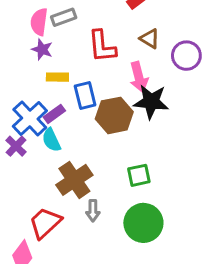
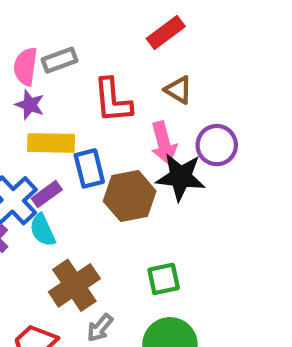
purple circle: (186, 56) -> (217, 145), moved
yellow rectangle: (57, 77) -> (51, 143), size x1.5
gray arrow: (93, 211) -> (100, 328), turned 40

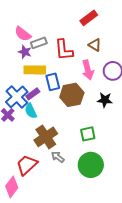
gray rectangle: (60, 60) -> (39, 43), moved
pink semicircle: (26, 67) -> (23, 34), turned -60
black star: (181, 177) -> (105, 100), moved, size x0.7
gray arrow: (100, 328) -> (58, 157), turned 88

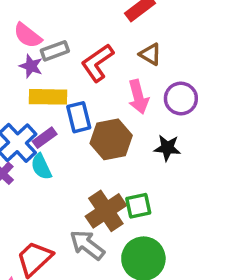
red L-shape: (64, 50) -> (97, 63), turned 60
brown cross: (46, 137) -> (106, 211), moved
gray arrow: (58, 157) -> (87, 245), size x1.5

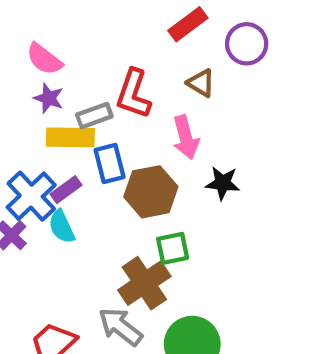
gray rectangle: (55, 51) -> (94, 116), moved
red L-shape: (97, 63) -> (133, 94), turned -36
purple circle: (181, 98) -> (247, 44), moved
black star: (167, 148) -> (223, 183), moved
green square: (138, 206) -> (173, 248), moved

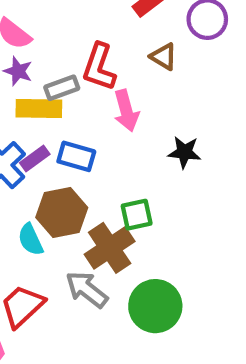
pink arrow: (186, 137) -> (126, 111), moved
blue rectangle: (110, 163) -> (76, 156), moved, turned -60
brown hexagon: (151, 192) -> (62, 213), moved
cyan semicircle: (62, 227) -> (31, 240), moved

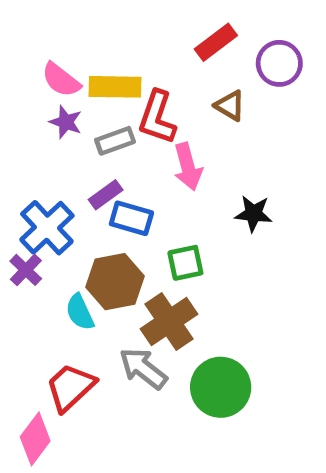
yellow rectangle: (39, 109) -> (115, 87), moved
purple rectangle: (35, 158) -> (106, 195), moved
green square: (137, 215) -> (185, 263), moved

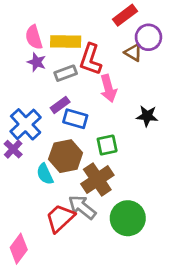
purple circle: (279, 63) -> (148, 37), moved
pink semicircle: (61, 80) -> (34, 37), turned 35
red trapezoid: (70, 387) -> (60, 218), moved

